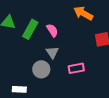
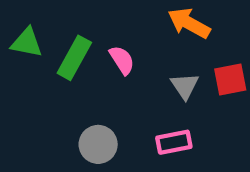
gray triangle: (52, 52) -> (185, 86), moved

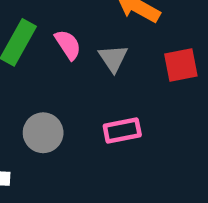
gray triangle: (185, 86) -> (113, 58), moved

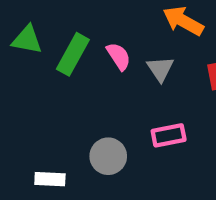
gray circle: (43, 133) -> (108, 156), moved

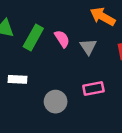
white rectangle: (50, 179) -> (18, 79), moved

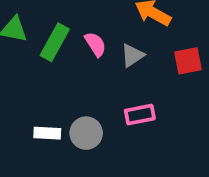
gray triangle: (88, 47) -> (132, 55), turned 30
white rectangle: (18, 79) -> (47, 133), moved

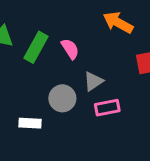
gray triangle: (132, 55) -> (93, 81), moved
gray circle: (86, 133) -> (62, 98), moved

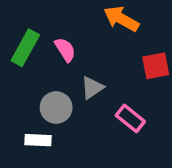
pink rectangle: (107, 108) -> (130, 118), moved, turned 50
white rectangle: (30, 123) -> (38, 140), moved

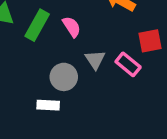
gray triangle: (92, 88) -> (95, 60), turned -30
pink rectangle: (130, 118) -> (128, 64), moved

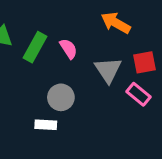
gray triangle: (95, 60) -> (108, 70), moved, size x1.4
pink rectangle: (128, 64) -> (139, 94), moved

